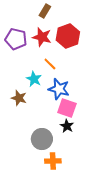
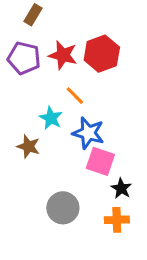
brown rectangle: (45, 11) -> (33, 15), moved
black star: (67, 126) -> (121, 188), moved
orange cross: (53, 161) -> (117, 220), moved

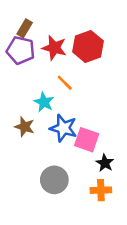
brown rectangle: (33, 15) -> (25, 28), moved
blue star: (88, 133) -> (63, 128), moved

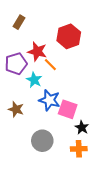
red star: (54, 48) -> (37, 52), moved
purple pentagon: (21, 50) -> (16, 64), moved, turned -30
brown star: (25, 127) -> (16, 109), moved

